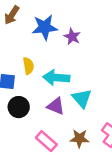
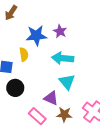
blue star: (45, 27) -> (36, 36), moved
cyan arrow: (56, 78) -> (63, 58), moved
purple triangle: (56, 106) -> (51, 98), moved

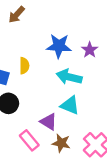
purple star: (60, 31) -> (90, 50), moved
blue star: (36, 36) -> (59, 46), moved
cyan triangle: (67, 82) -> (70, 105), turned -36

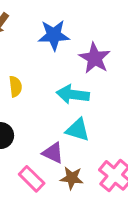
blue star: (59, 46) -> (54, 35), moved
purple star: (90, 50) -> (95, 58), size x1.5

